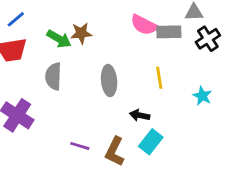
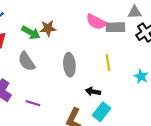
gray semicircle: (53, 76) -> (27, 61), turned -36
purple line: (80, 146) -> (33, 103), moved

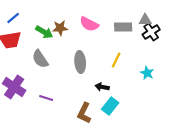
gray triangle: (135, 12) -> (145, 20), moved
pink semicircle: (96, 22) -> (89, 24), moved
yellow line: (108, 63) -> (116, 60), turned 35

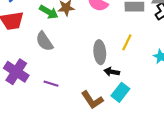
gray ellipse: (80, 62) -> (100, 52), moved
brown L-shape: (84, 113) -> (92, 100), turned -60

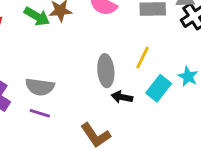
gray semicircle: (44, 41) -> (40, 87), moved, turned -48
cyan rectangle: (120, 92) -> (159, 88), moved

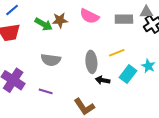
yellow line: (143, 57) -> (117, 53), turned 42
gray semicircle: (40, 87) -> (51, 60), moved

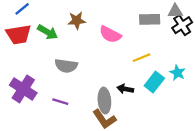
pink semicircle: (89, 16) -> (110, 34), moved
green arrow: (44, 24) -> (48, 32), moved
gray ellipse: (91, 62) -> (104, 101), moved

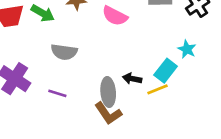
yellow line: (142, 58) -> (158, 89), moved
cyan star: (178, 73) -> (187, 49), moved

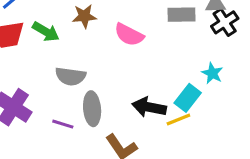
black arrow: (132, 79) -> (149, 107), size x1.5
gray ellipse: (108, 92) -> (92, 109), moved

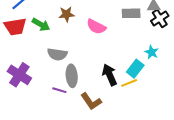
black arrow: (149, 107) -> (110, 75), turned 55
purple line: (63, 124) -> (59, 90), moved

